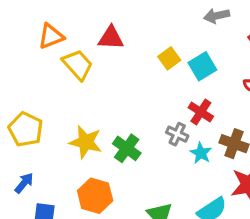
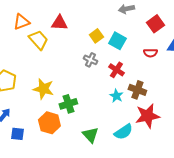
cyan square: (202, 66) -> (117, 41), turned -30
gray cross: (177, 134) -> (90, 60), moved
green cross: (127, 148) -> (68, 104), moved, turned 36

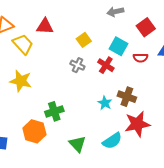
cyan square: (117, 41) -> (118, 46), moved
red cross: (116, 70) -> (106, 65), moved
yellow star: (43, 89) -> (21, 81), moved

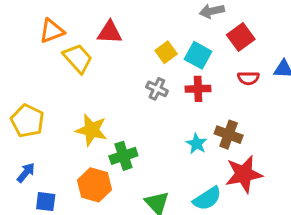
red square: (146, 27) -> (241, 37), moved
cyan square: (118, 46) -> (198, 55), moved
red cross: (106, 65) -> (198, 89), turned -35
yellow star: (21, 81) -> (91, 130), moved

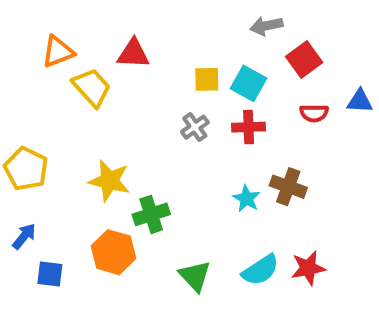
yellow square: (166, 52) -> (207, 79), turned 35
gray cross: (157, 89) -> (195, 127), turned 30
red star: (244, 174) -> (308, 268), moved, size x0.7

